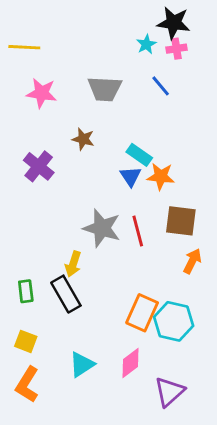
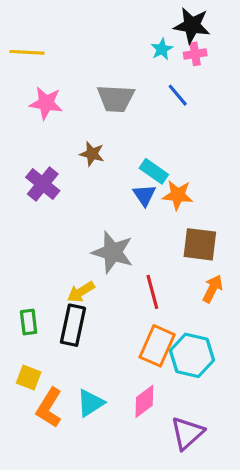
red line: (138, 231) -> (152, 292), moved
yellow arrow: (73, 264) -> (81, 292), turned 40
black rectangle: (66, 294) -> (73, 325), turned 42
orange L-shape: (27, 385) -> (49, 408), moved

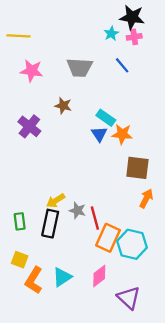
gray star: (113, 252) -> (77, 210), moved, size x0.6
red line: (152, 292) -> (95, 218), moved
purple triangle: (187, 433) -> (129, 298), turned -35

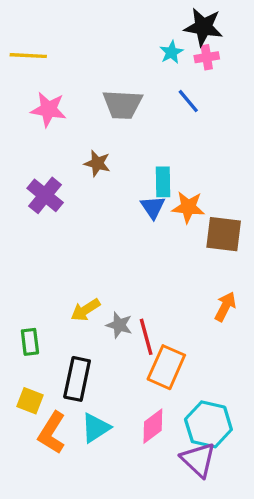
cyan rectangle: (106, 118) -> (163, 182), turned 54
brown square: (137, 168) -> (224, 234), moved
black rectangle: (50, 224) -> (77, 379), moved
cyan hexagon: (132, 244) -> (208, 424), moved

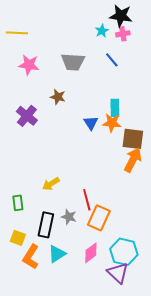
cyan rectangle: (163, 182) -> (115, 108), moved
orange arrow: (225, 307) -> (133, 160), moved, size x1.4
gray star: (119, 325) -> (69, 217), moved

